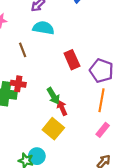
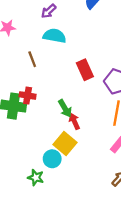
cyan circle: (37, 156) -> (52, 159), moved

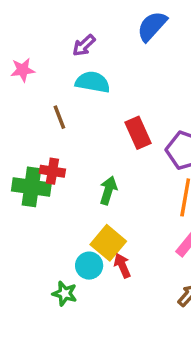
green arrow: (65, 108) -> (108, 190), turned -132
red arrow: (74, 121) -> (122, 266), moved

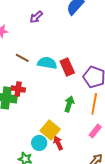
cyan semicircle: (93, 82) -> (47, 63), moved
brown line: (59, 117) -> (22, 58), turned -40
green arrow: (108, 190) -> (69, 104), moved

